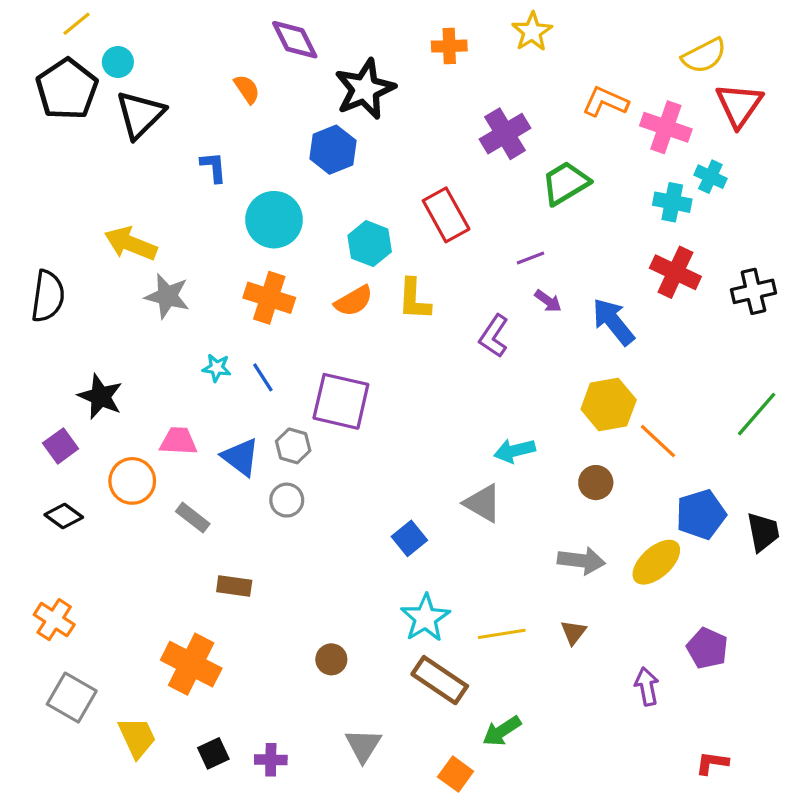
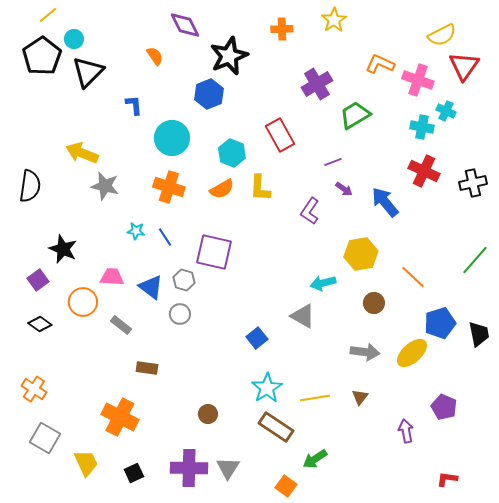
yellow hexagon: (609, 404) -> (361, 254), moved
purple cross: (271, 760) -> (189, 468), moved, size x1.8

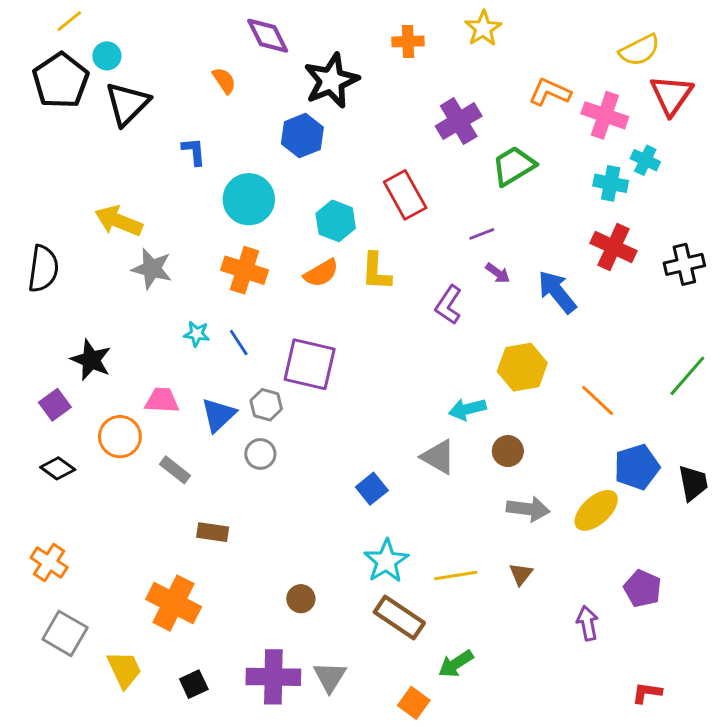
blue triangle: (151, 287) -> (218, 415), turned 40
brown circle: (374, 303) -> (508, 451), moved

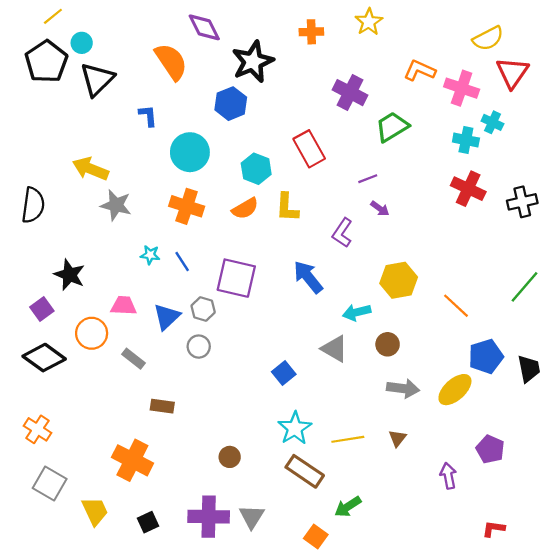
orange semicircle: (224, 81) -> (171, 62), size x1.8
purple cross: (459, 121) -> (350, 93), turned -32
blue arrow: (557, 292) -> (308, 277), moved
black diamond: (58, 468) -> (44, 358), size x1.6

